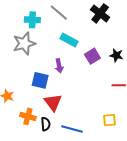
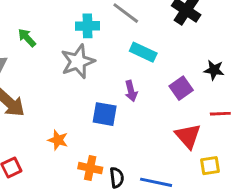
purple square: (92, 56) -> (181, 88), moved
red triangle: (53, 102) -> (188, 136), moved

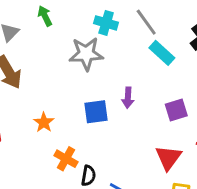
cyan rectangle: (143, 52) -> (162, 53), moved
blue square: (105, 114) -> (96, 112), turned -35

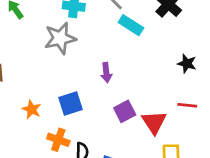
purple square: (176, 110) -> (125, 111), moved
blue square: (96, 112) -> (70, 104), moved

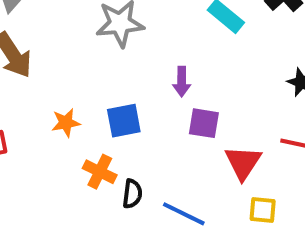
orange star: (32, 109) -> (66, 123), turned 30
purple square: (125, 111) -> (204, 123), moved, turned 30

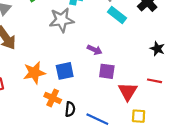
purple arrow: (182, 82) -> (95, 50), turned -64
orange star: (66, 123) -> (34, 73), size x1.5

